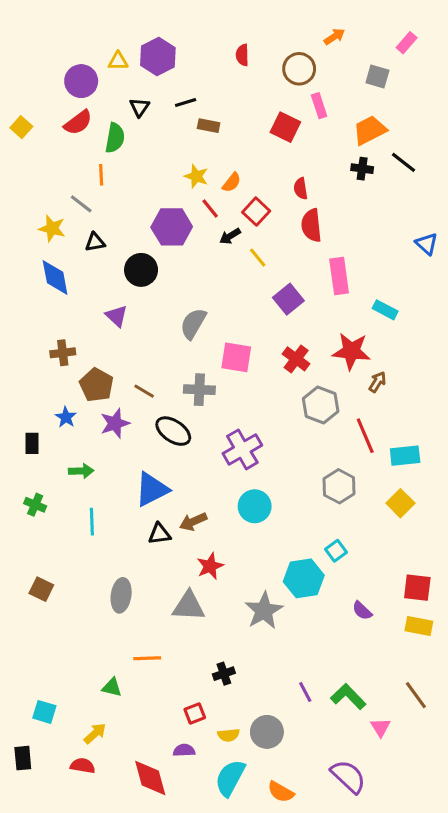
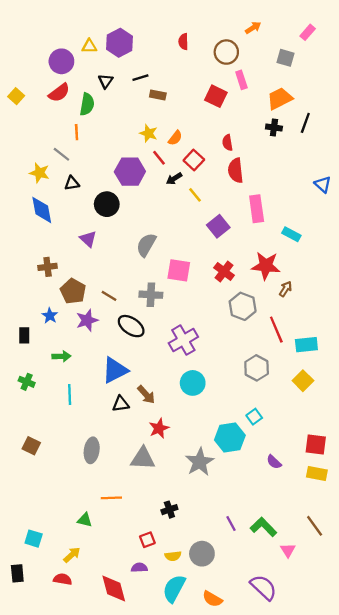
black line: (404, 162) -> (305, 123), turned 72
brown arrow: (193, 522) -> (146, 395), turned -108

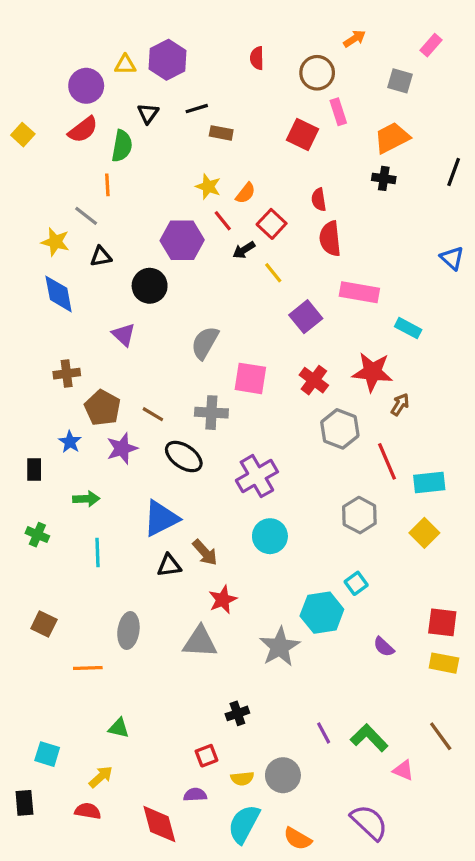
black line: (305, 123) -> (454, 172), moved
pink rectangle: (257, 209) -> (359, 292), turned -72
orange line: (111, 498) -> (88, 668), moved
pink triangle: (288, 550) -> (403, 770), turned -35

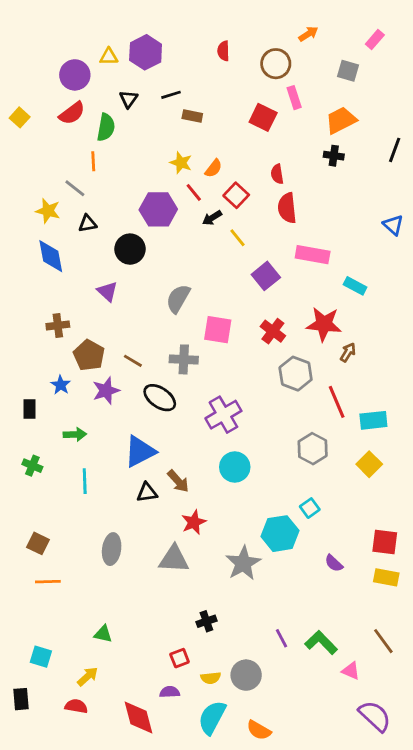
orange line: (88, 668) -> (48, 582), moved
purple semicircle: (369, 822) -> (375, 716), moved

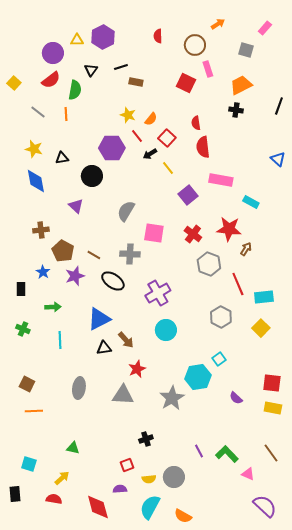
gray line: (75, 188) -> (38, 112), moved

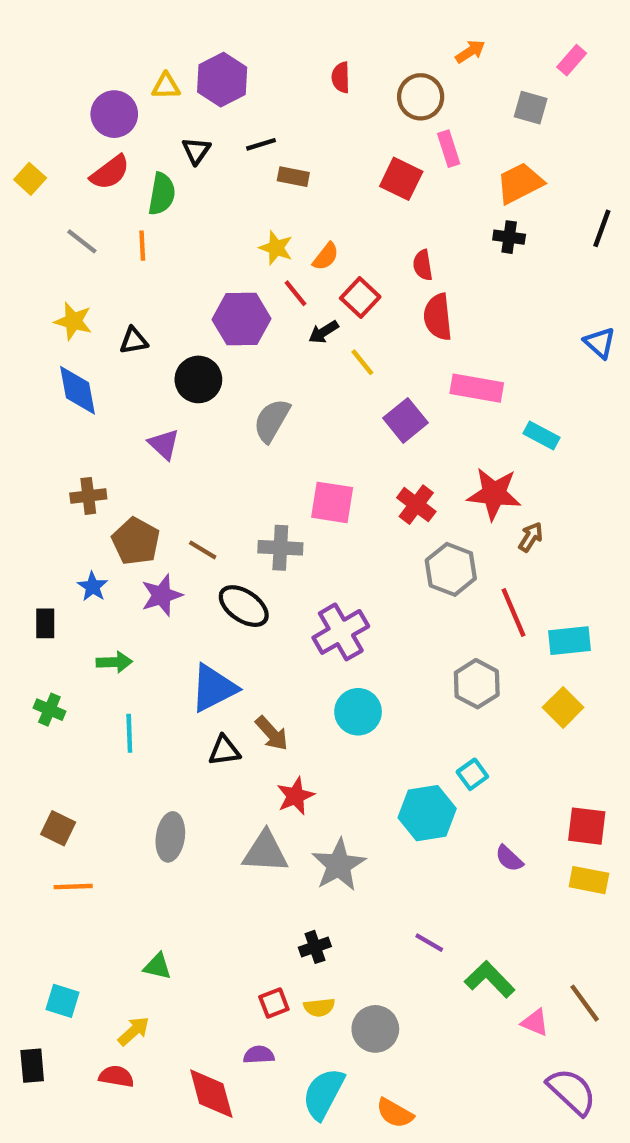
gray semicircle: (126, 211) -> (272, 420), moved
gray star: (172, 398) -> (339, 865), moved
purple line: (199, 451) -> (429, 943), moved, turned -32
brown line: (271, 453) -> (585, 1003), moved
yellow semicircle: (149, 479) -> (319, 1007), moved

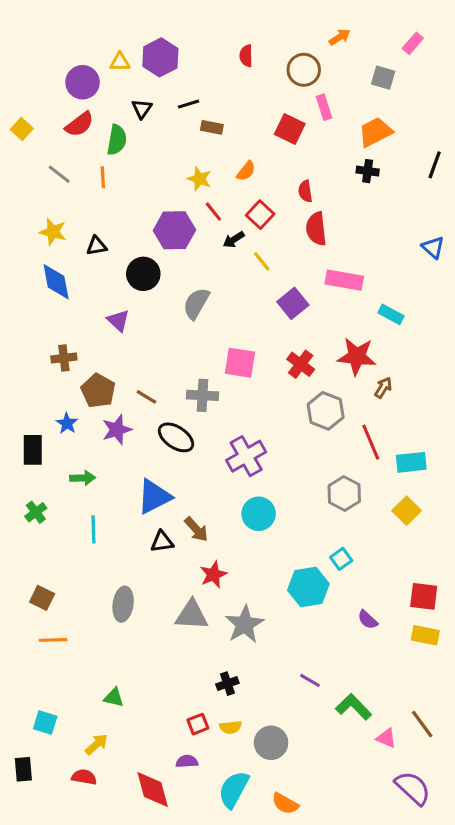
orange semicircle: (326, 256) -> (246, 171), moved
black rectangle: (45, 623) -> (33, 450), size x1.4
green cross: (49, 710) -> (36, 512), turned 30

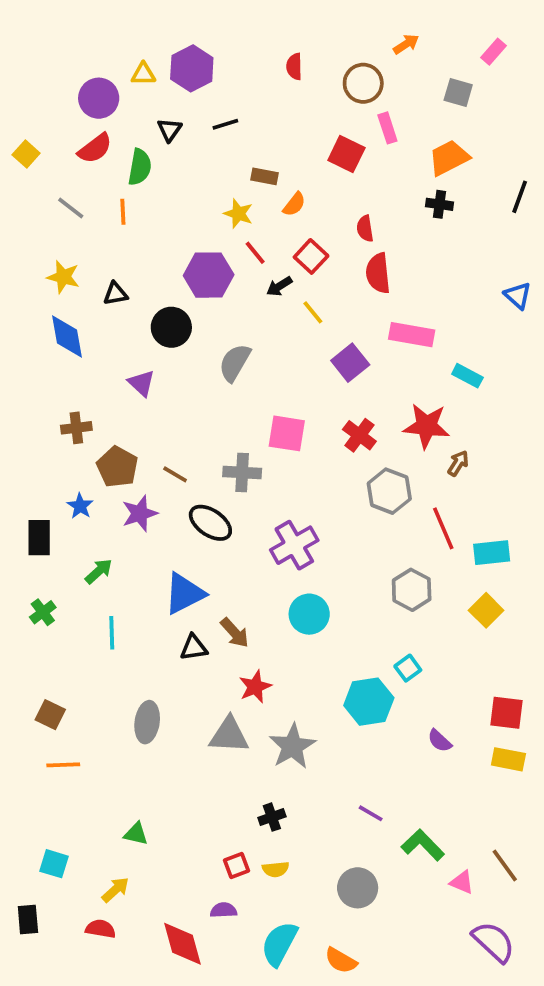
brown rectangle: (212, 127) -> (264, 176), moved
green arrow: (83, 478) -> (99, 571), turned -40
gray circle: (271, 743) -> (358, 888), moved

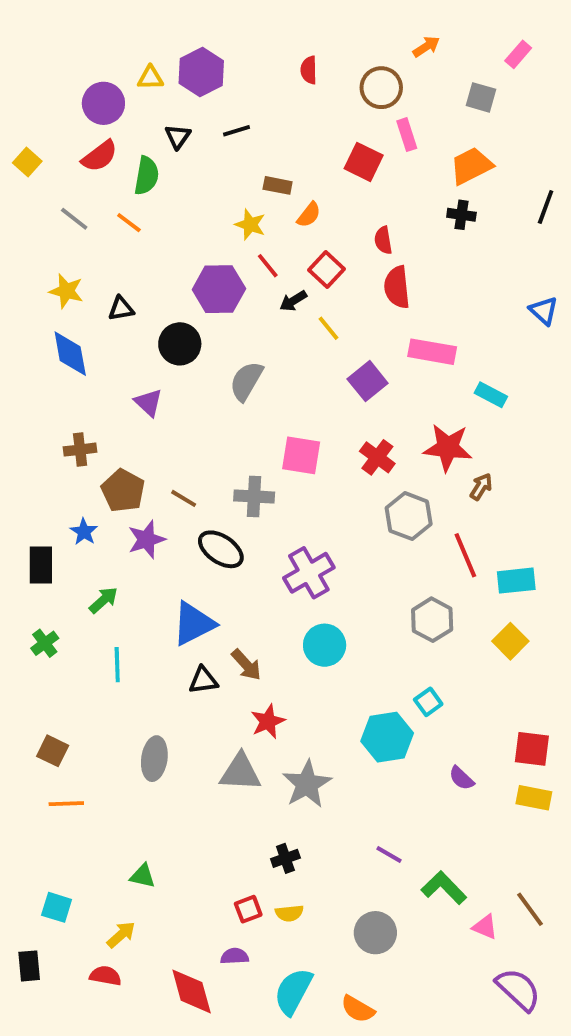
orange line: (123, 212) -> (129, 223), turned -50

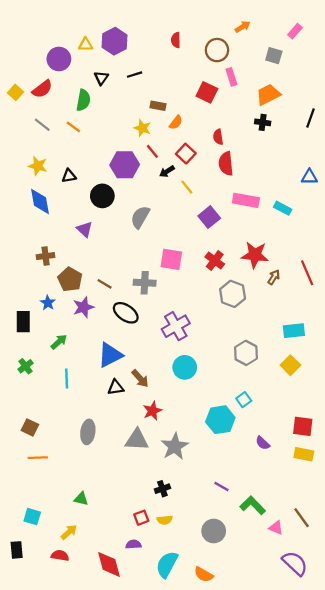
red semicircle: (100, 156) -> (42, 89), moved
blue triangle: (544, 311) -> (309, 177), turned -42
cyan rectangle: (491, 395) -> (283, 208), moved
red line: (465, 555) -> (307, 273), moved

